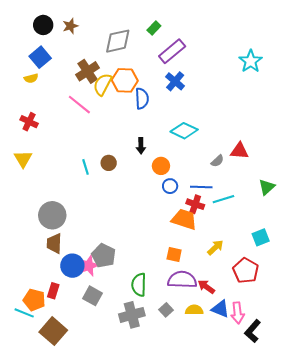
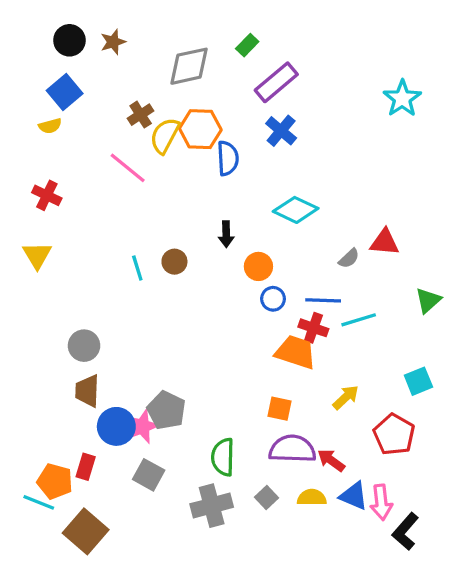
brown cross: (87, 71) -> (141, 115), size x0.7
gray circle: (52, 215) -> (84, 346), size x0.7

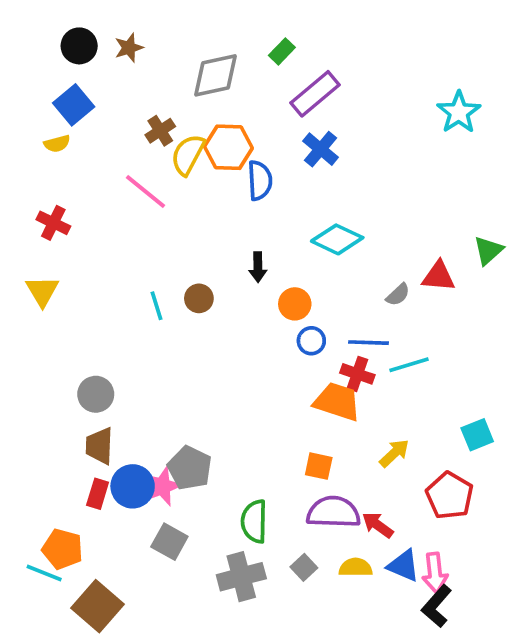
green triangle: (428, 300) -> (488, 250), moved
red rectangle: (86, 467) -> (98, 494), moved
black L-shape: (405, 531) -> (437, 606), moved

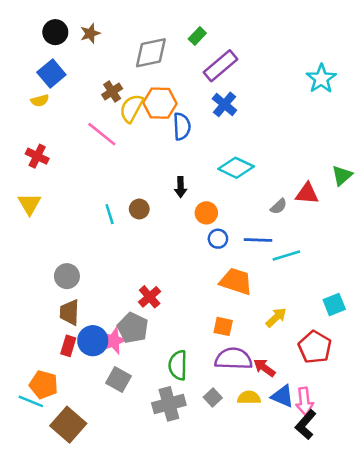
red cross: (357, 374) -> (150, 297), moved, turned 30

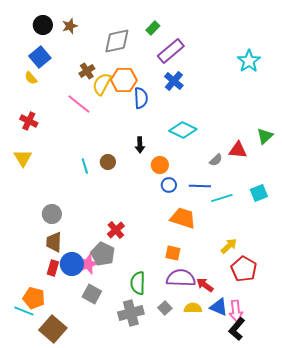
yellow semicircle: (40, 101) -> (31, 78), turned 64
cyan square: (334, 305) -> (259, 193), moved
yellow arrow: (276, 317) -> (229, 246), moved

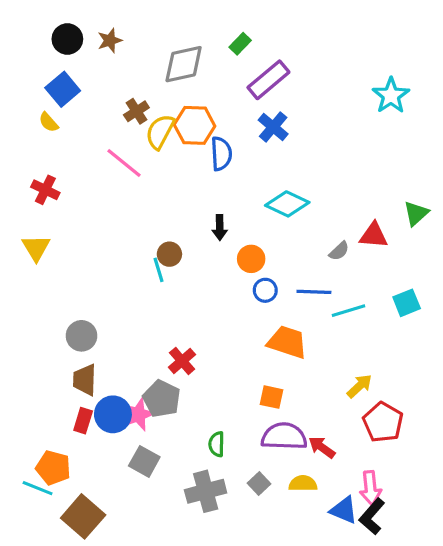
cyan line: (85, 166) -> (158, 270), moved
green semicircle: (138, 283) -> (217, 444), size x0.7
blue triangle: (219, 307) -> (344, 510), moved

